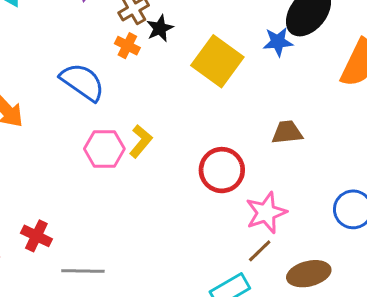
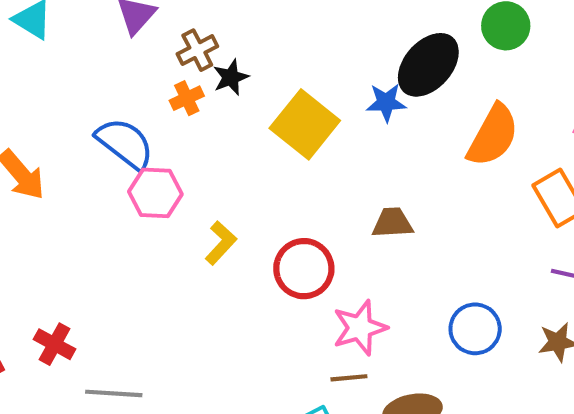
orange cross: (127, 46) -> (187, 98), turned 35
yellow L-shape: (141, 141) -> (221, 243), moved
pink hexagon: (104, 149) -> (155, 193), moved
brown line: (260, 251) -> (349, 378), turned 36

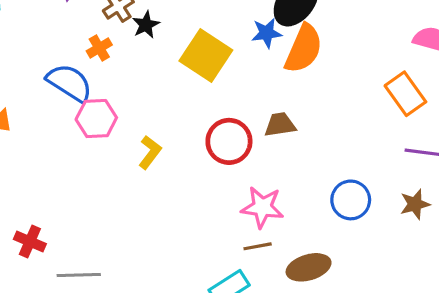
orange cross: (187, 98) -> (99, 48), moved
orange semicircle: (493, 135) -> (304, 49), moved
red circle: (304, 269) -> (229, 141), moved
pink star: (360, 328) -> (262, 207), turned 30

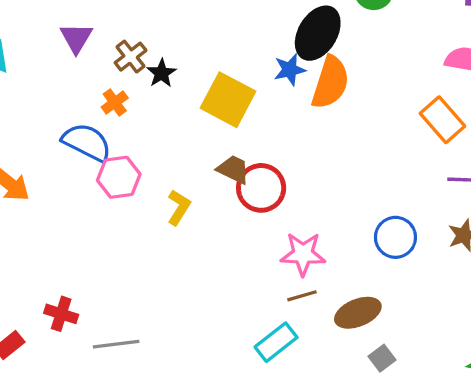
brown trapezoid: (280, 125) -> (233, 169), moved, turned 40

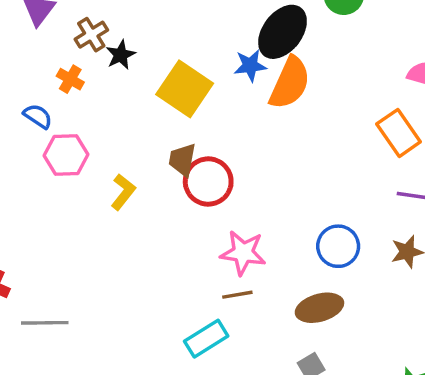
orange cross: (115, 102) -> (70, 79), turned -30
blue semicircle: (87, 142) -> (38, 116), size x0.6
brown trapezoid: (233, 169) -> (182, 160), turned -112
brown ellipse: (358, 313) -> (319, 308), moved

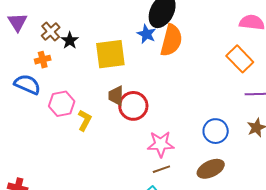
blue star: (250, 66) -> (146, 34), turned -30
orange cross: (70, 79) -> (43, 60), turned -35
yellow square: (185, 89) -> (110, 54), turned -32
blue semicircle: (38, 116) -> (27, 84), size x1.5
pink hexagon: (66, 155) -> (62, 104), moved

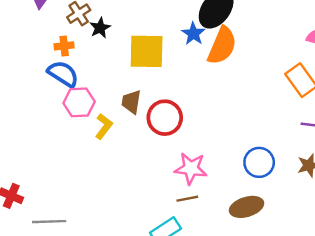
blue semicircle: (27, 84) -> (63, 74), moved
brown trapezoid: (116, 96) -> (131, 102), moved

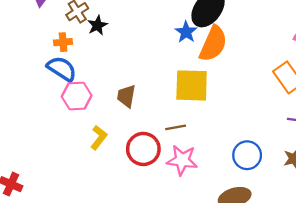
yellow square: (147, 51) -> (192, 85), moved
red circle: (165, 118) -> (143, 149), moved
yellow L-shape: (104, 126) -> (99, 138), moved
brown line: (187, 199) -> (176, 127), moved

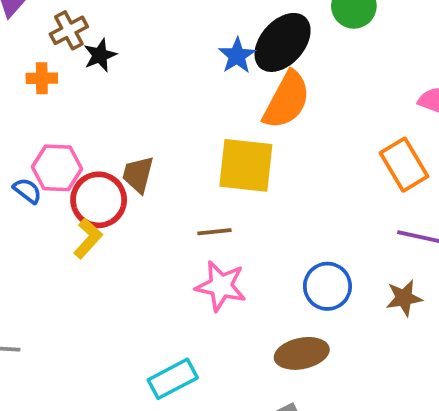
blue star: (186, 32) -> (237, 56), moved
blue semicircle: (62, 69) -> (27, 191), moved, size x0.6
red circle: (143, 149) -> (99, 200), moved

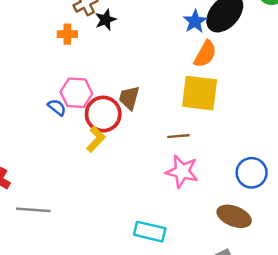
orange semicircle: (287, 100) -> (205, 54), moved, size x0.7
brown ellipse: (302, 353) -> (234, 216), turned 32
cyan rectangle: (173, 379) -> (150, 232), turned 40

